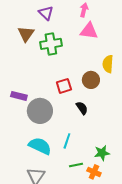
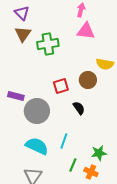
purple triangle: (46, 13) -> (22, 13), moved
yellow semicircle: (108, 64) -> (105, 64), turned -84
green line: (76, 165) -> (73, 165), turned -56

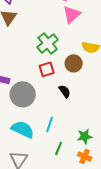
pink triangle: (86, 31) -> (72, 14), turned -48
green cross: (48, 44) -> (48, 43), moved, turned -30
orange cross: (91, 172) -> (85, 156), moved

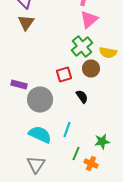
green cross: (48, 43) -> (82, 46), moved
orange cross: (85, 156) -> (91, 164), moved

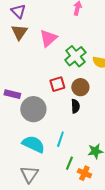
pink triangle: (89, 20) -> (48, 38), moved
brown circle: (91, 68) -> (80, 87), moved
black semicircle: (82, 96) -> (75, 106), turned 32

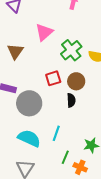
brown triangle: (19, 32) -> (15, 51), moved

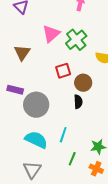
green cross: (71, 50) -> (76, 40), moved
red square: (53, 78) -> (63, 71), moved
orange cross: (80, 167) -> (96, 169), moved

